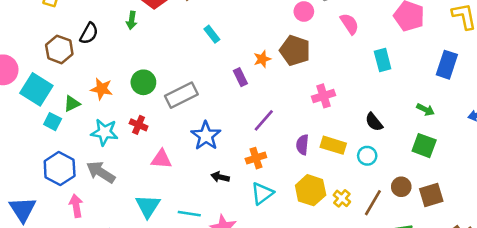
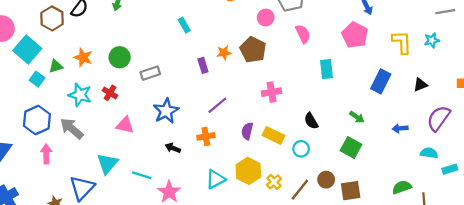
gray rectangle: (181, 95) -> (150, 73), size x0.7
cyan triangle: (262, 193) -> (216, 179), moved

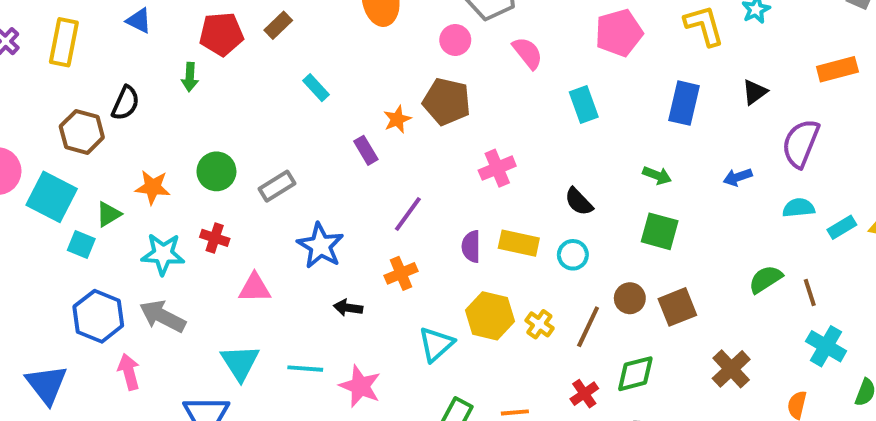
pink pentagon: (355, 35) -> (619, 33), turned -30

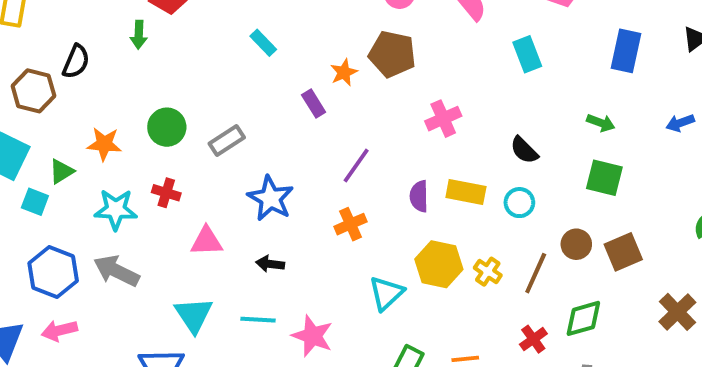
black arrow: (348, 308) -> (270, 264), moved
pink arrow: (129, 372) -> (59, 330), moved, turned -88

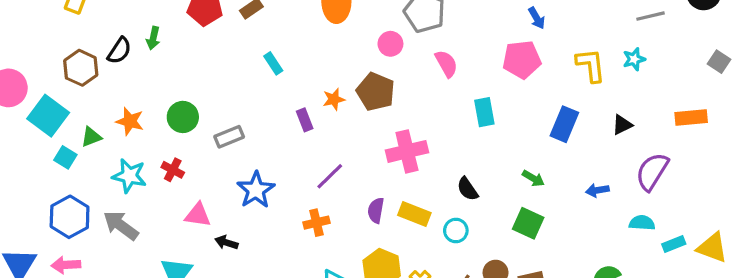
green arrow: (139, 35) -> (153, 38), moved
pink cross: (443, 119) -> (407, 151), size x1.4
black arrow: (270, 264) -> (226, 243), moved

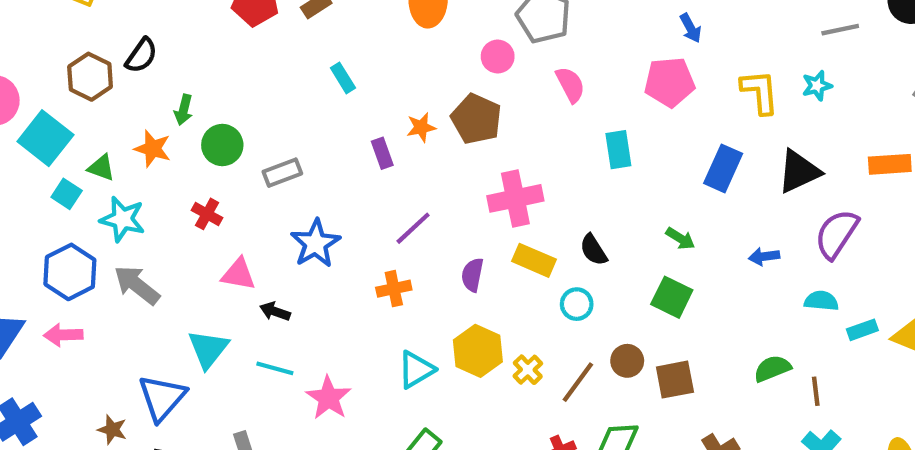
green arrow: (153, 38) -> (184, 110), moved
black triangle: (622, 125) -> (799, 171), size x1.6
green triangle: (91, 137) -> (101, 168), turned 40
cyan star: (129, 176) -> (122, 219), moved
yellow rectangle: (414, 214) -> (534, 260), moved

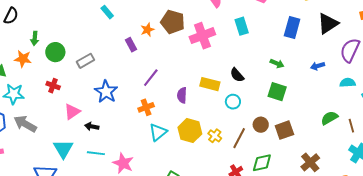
pink cross: (515, 198) -> (202, 36), moved
pink triangle: (238, 274) -> (72, 112), turned -36
cyan triangle: (416, 370) -> (158, 132), moved

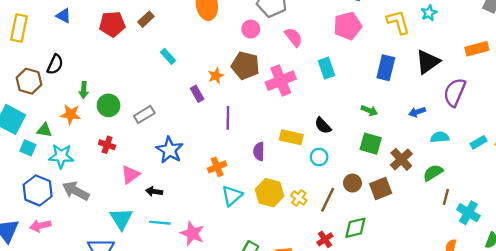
purple line: (151, 78) -> (228, 118), moved, turned -36
cyan semicircle: (348, 83) -> (440, 137), moved
brown line: (351, 126) -> (446, 197), moved, turned 32
brown cross: (310, 162) -> (401, 159), moved

